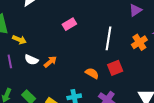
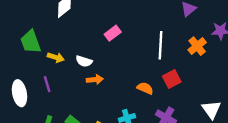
white semicircle: (31, 60) -> (84, 61), moved
orange arrow: (50, 62) -> (95, 80), turned 40

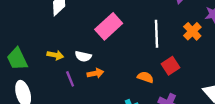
pink rectangle: (113, 33) -> (109, 26), size x1.6
green trapezoid: (31, 42) -> (17, 59), moved
purple line: (47, 84) -> (70, 79), moved

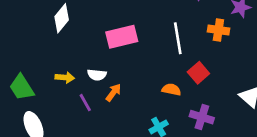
pink rectangle: (109, 26) -> (122, 37), turned 36
orange cross: (192, 31) -> (218, 30), turned -30
orange arrow: (95, 73) -> (113, 92), turned -35

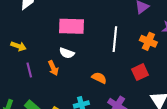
red square: (198, 73) -> (140, 72), moved
white semicircle: (97, 75) -> (67, 53), moved
orange arrow: (113, 92) -> (53, 68), turned 104

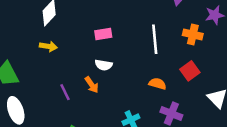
pink rectangle: (72, 26) -> (103, 34), size x0.6
yellow arrow: (18, 46) -> (48, 46), moved
orange semicircle: (99, 78) -> (157, 84), moved

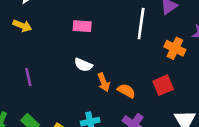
white line: (155, 39) -> (141, 24), moved
white semicircle: (104, 65) -> (83, 65), moved
orange arrow: (92, 85) -> (104, 82), moved

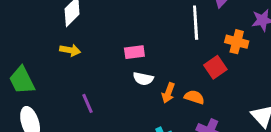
pink rectangle: (82, 26) -> (134, 52), moved
orange arrow: (104, 82) -> (168, 93), turned 54
red square: (163, 85) -> (215, 67), moved

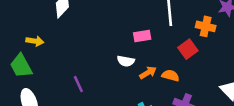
yellow arrow: (70, 50) -> (35, 41), moved
pink rectangle: (134, 52) -> (142, 36), moved
orange arrow: (168, 93) -> (148, 73), turned -140

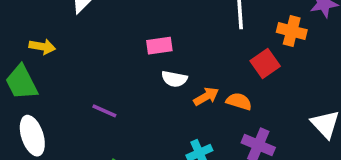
pink rectangle: (142, 36) -> (159, 46), moved
purple line: (78, 84) -> (104, 111), turned -42

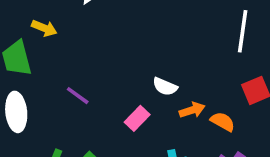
pink rectangle: (159, 46) -> (137, 118), moved, turned -50
purple line: (104, 111) -> (78, 96), moved

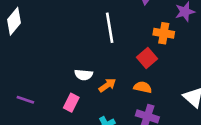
white line: (243, 31) -> (110, 28), moved
orange semicircle: (223, 122) -> (143, 87), moved

